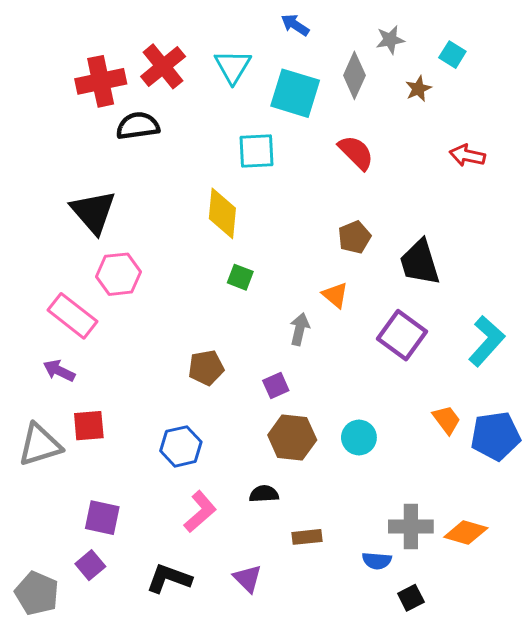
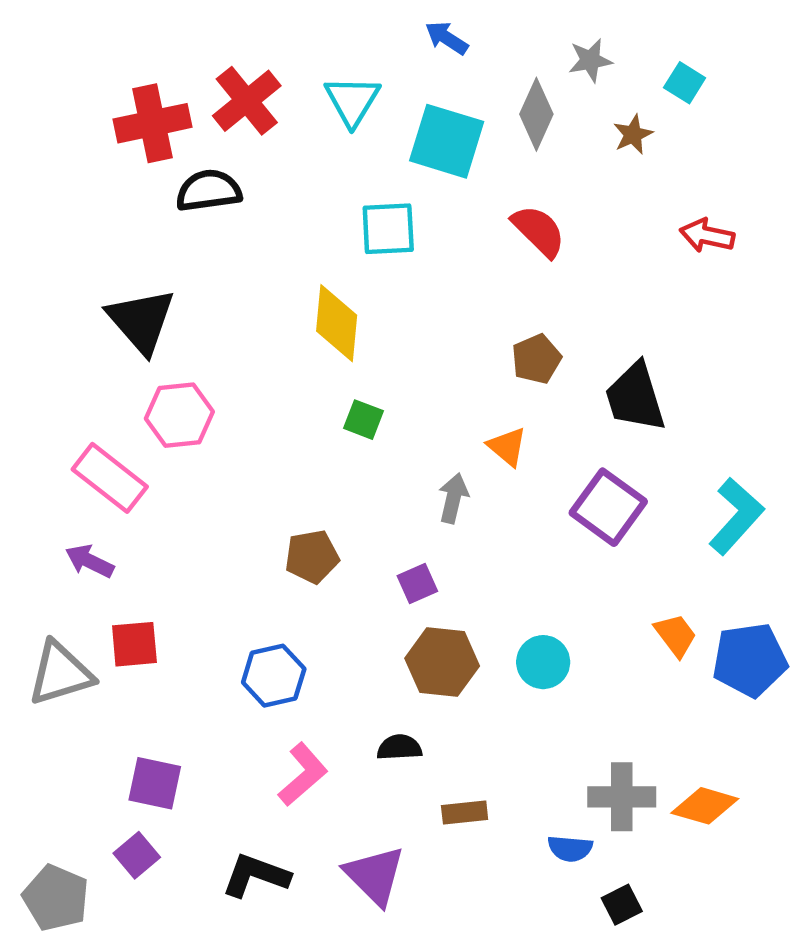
purple triangle: (248, 578) -> (375, 875), size x1.4

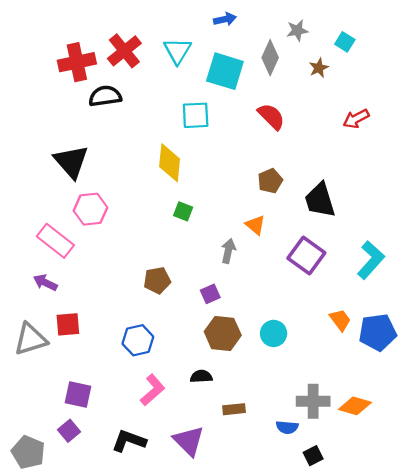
blue arrow: (447, 38) -> (225, 19), turned 135
red arrow: (707, 235) -> (356, 119), turned -40

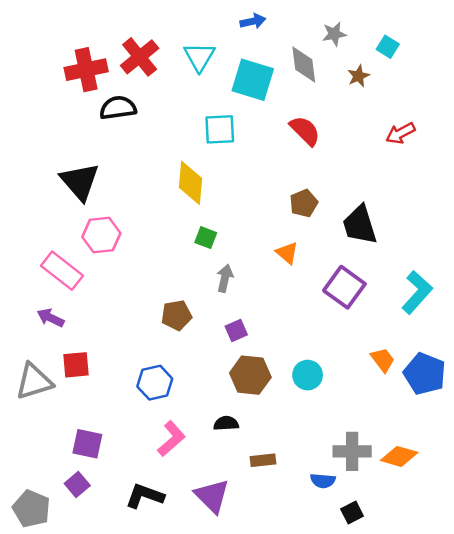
gray diamond: (270, 58) -> (304, 65), turned -32
gray arrow: (228, 251) -> (225, 278), moved
blue pentagon: (378, 332) -> (425, 374), turned 30

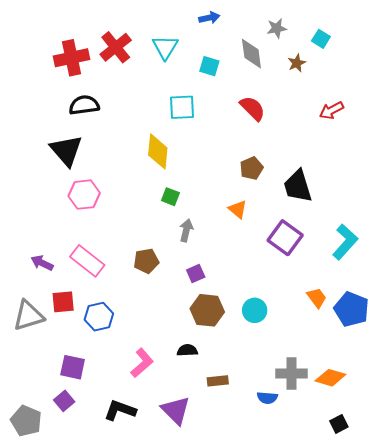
cyan square: (253, 80) -> (209, 66), size x0.6
black semicircle: (118, 108) -> (84, 105), moved
pink rectangle: (62, 271) -> (87, 261), moved
blue hexagon: (155, 383) -> (99, 317), moved
black square: (352, 512) -> (339, 424), moved

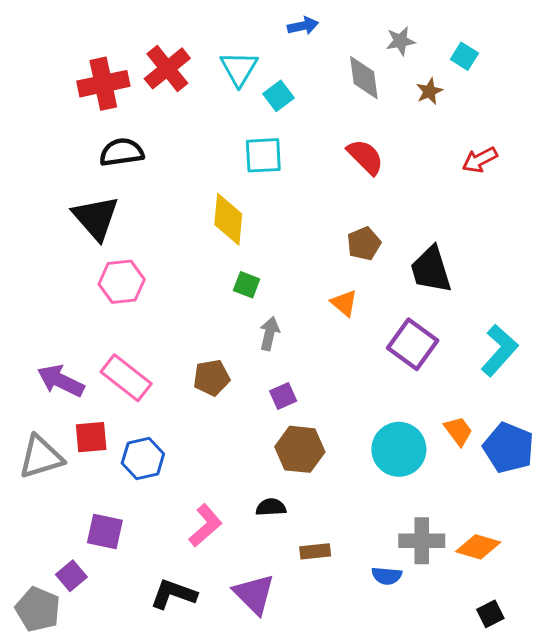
cyan square: (209, 66) -> (279, 96), moved, turned 36
purple arrow: (42, 263) -> (61, 381), size x1.4
cyan circle: (255, 310) -> (399, 449), moved, size x1.5
purple square: (64, 401) -> (71, 576), moved

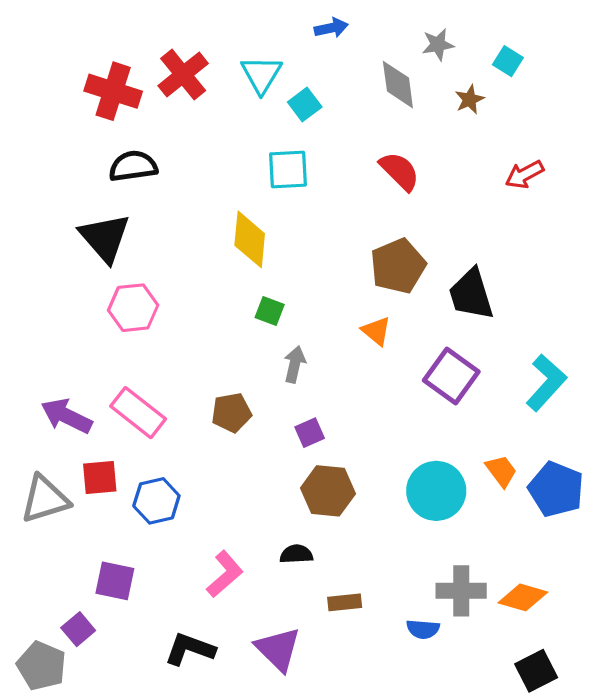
red cross: (103, 84) -> (113, 91), turned 30
brown pentagon: (364, 244) -> (398, 266), size x1.5
black square: (490, 614) -> (536, 671), size x1.4

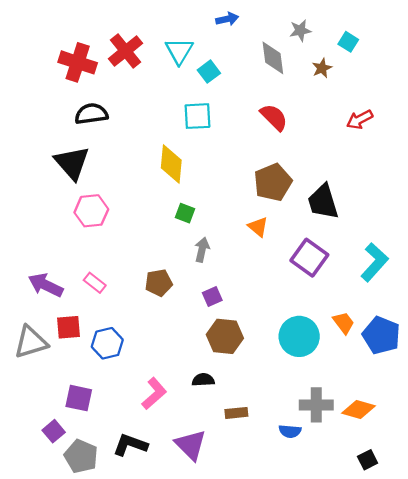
pink rectangle: (138, 413) -> (95, 283), size x0.6
gray pentagon: (42, 666) -> (81, 456), moved
black square: (536, 671) -> (368, 460), size x0.7

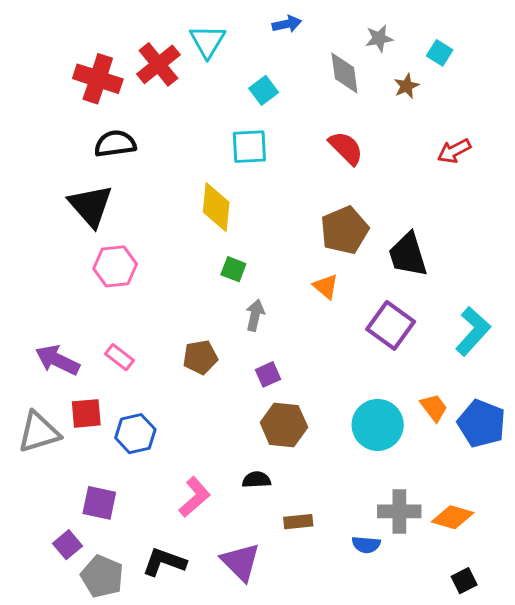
cyan triangle: (179, 51) -> (207, 41), moved

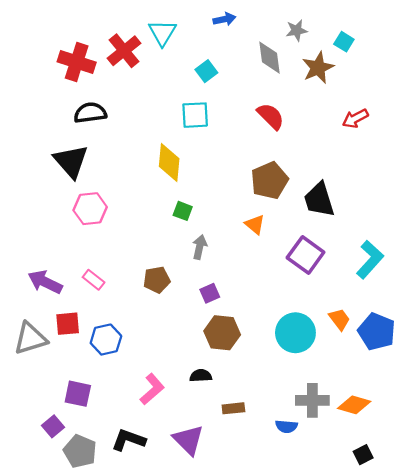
brown star: (406, 86) -> (318, 68), size x1.6

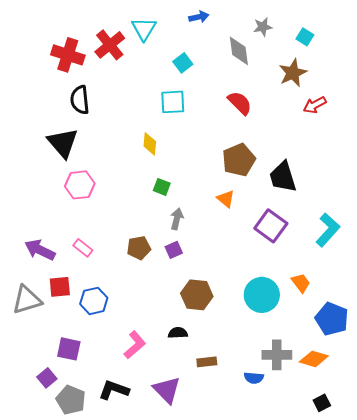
brown star: (318, 68) -> (293, 73), moved
black semicircle: (90, 113) -> (80, 100), turned -88
yellow diamond: (169, 162) -> (150, 144), size x0.7
purple square: (210, 293) -> (174, 250), moved
blue pentagon: (377, 332) -> (332, 319), moved

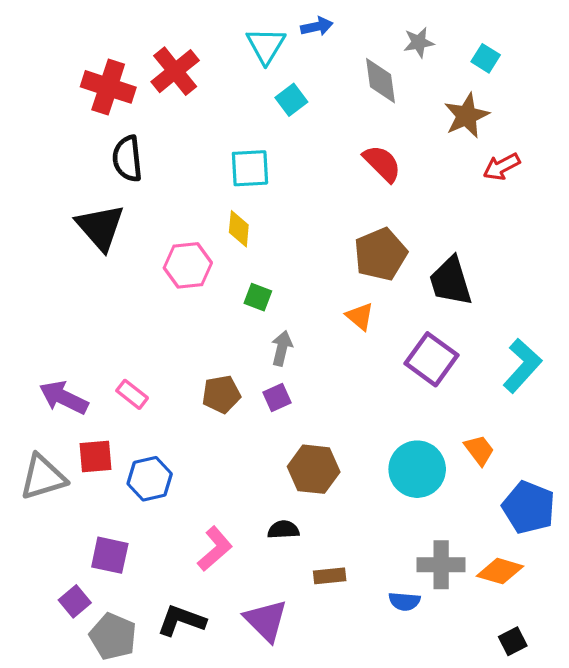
cyan triangle: (144, 29) -> (266, 46), moved
cyan square: (173, 102) -> (250, 168), moved
pink hexagon: (80, 185) -> (188, 265), moved

